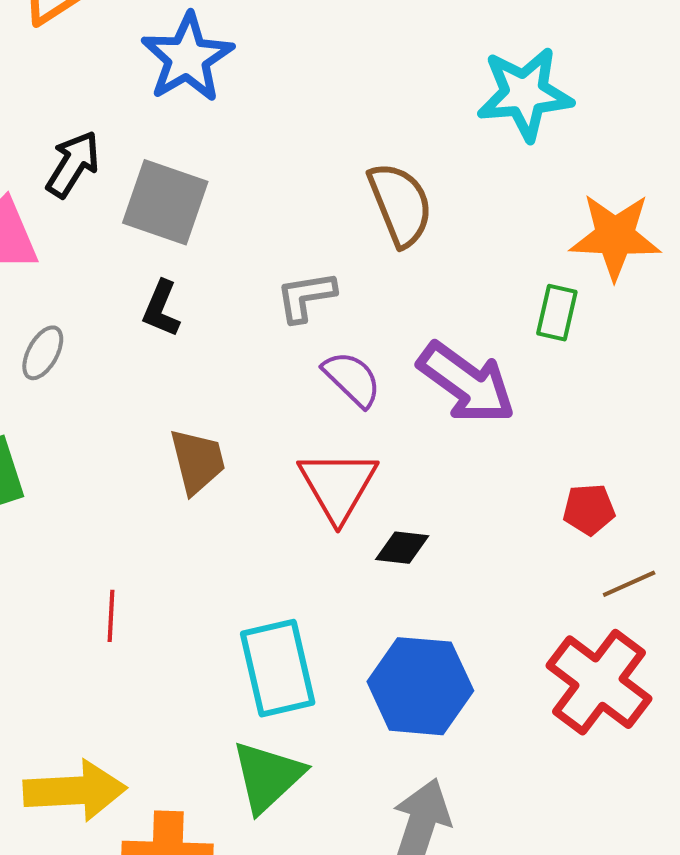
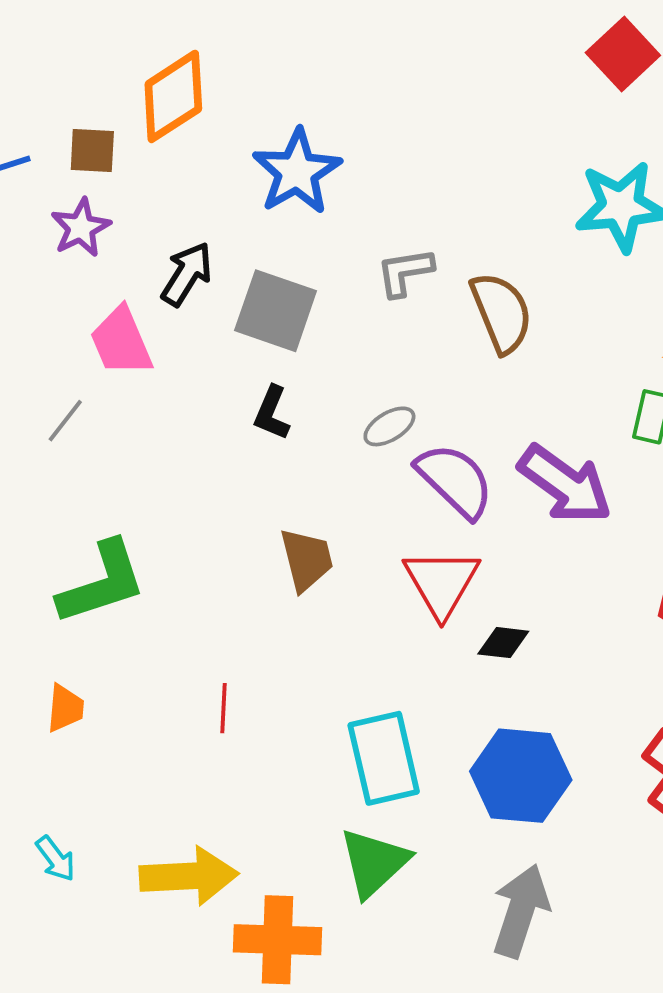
gray L-shape: (306, 297) -> (405, 272), moved
gray ellipse: (43, 353) -> (389, 426), moved, turned 30
purple semicircle: (352, 379) -> (455, 480), size x1.4

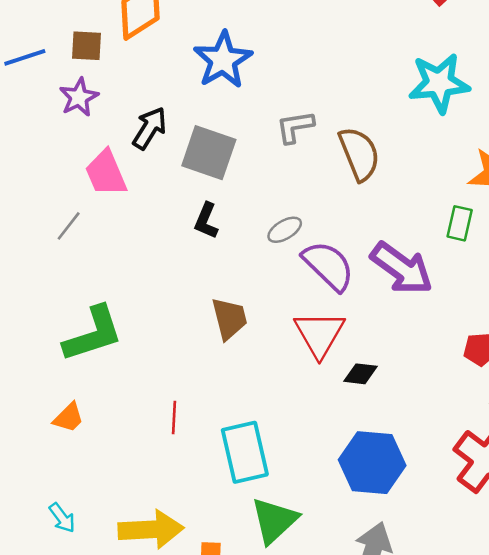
orange trapezoid: (65, 708) -> (69, 418), turned 40
cyan rectangle: (384, 758) -> (245, 452), moved

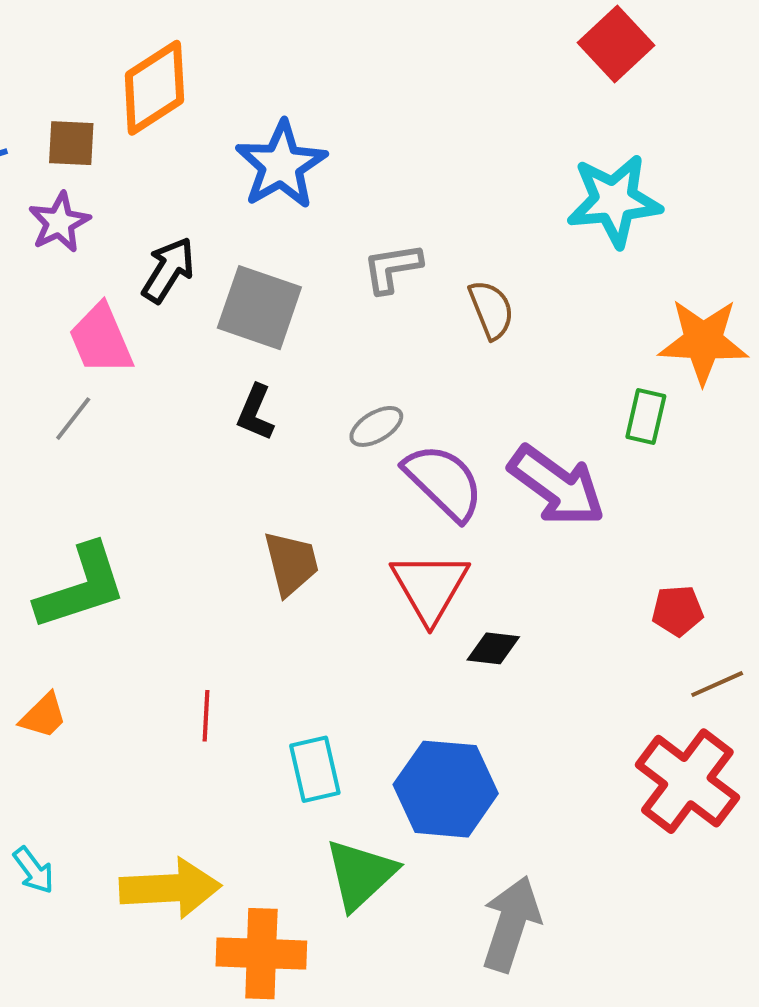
brown semicircle: (359, 154) -> (491, 310), size x0.7
gray line: (69, 226) -> (73, 419), moved
cyan rectangle: (245, 452) -> (315, 769), size x0.7
blue hexagon: (372, 463) -> (446, 789), moved

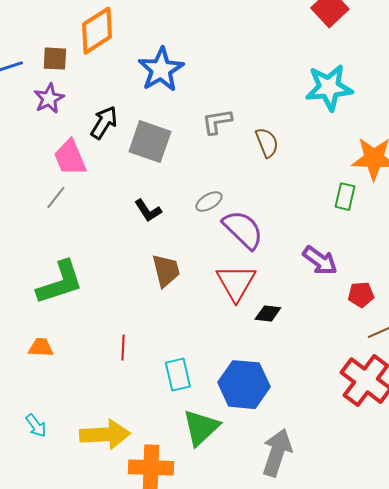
black L-shape: (255, 413) -> (148, 211), moved, turned -56
purple arrow: (557, 486) -> (320, 261), moved, size x0.7
orange trapezoid: (43, 716) -> (41, 348), turned -132

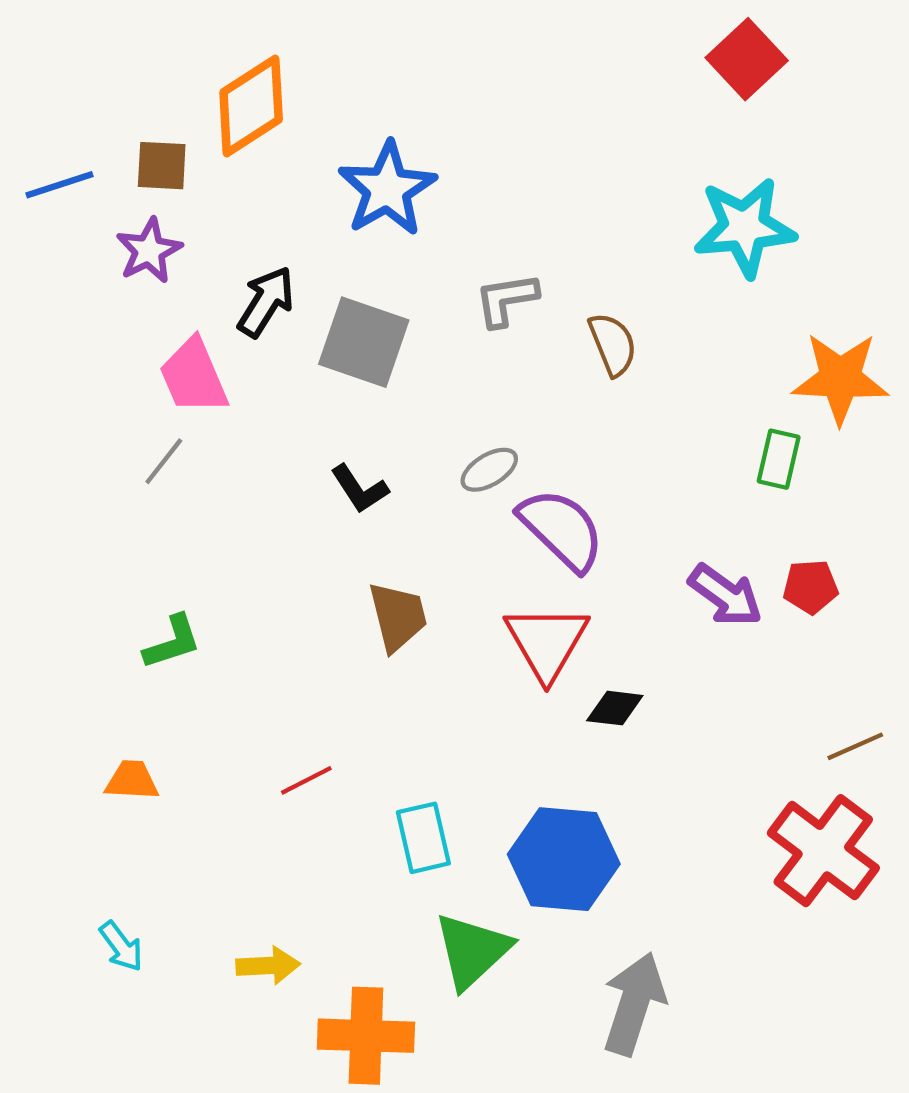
green L-shape: (60, 283) -> (172, 642), size x0.6
red pentagon: (361, 295) -> (811, 587), moved
red line: (123, 348) -> (306, 780), turned 60
yellow arrow: (105, 435) -> (268, 965), size x0.6

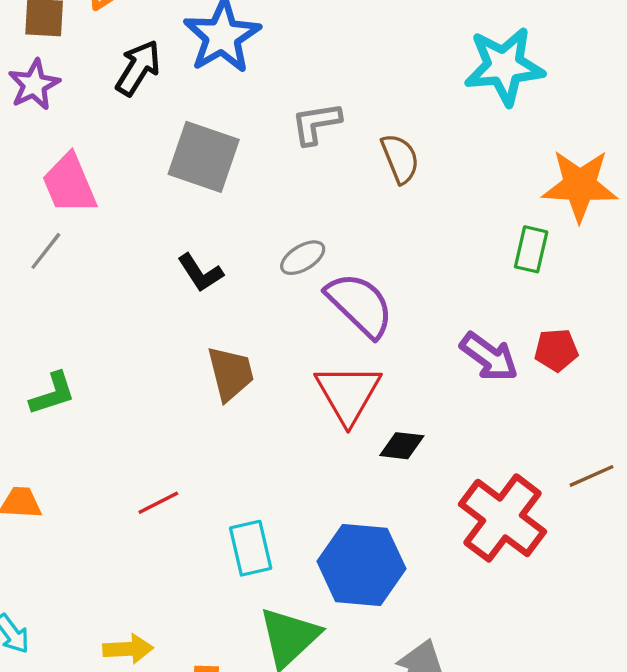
black arrow: (266, 302) -> (138, 68), moved
red cross: (823, 851) -> (503, 518), moved

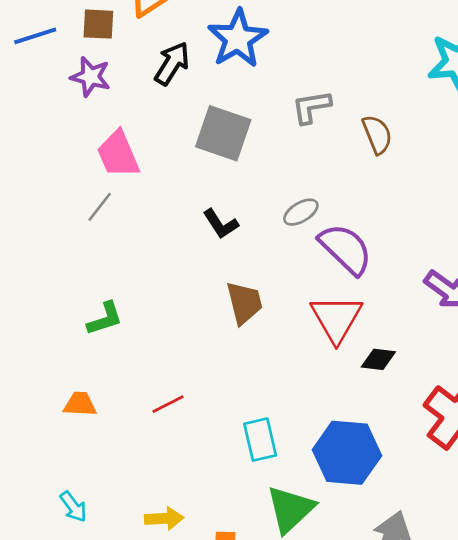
purple star: (34, 85) -> (90, 77), turned -30
red line: (158, 503) -> (168, 404), moved

